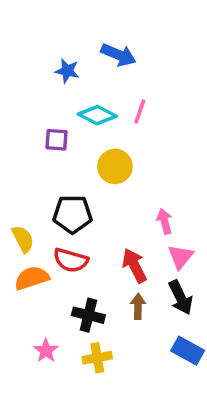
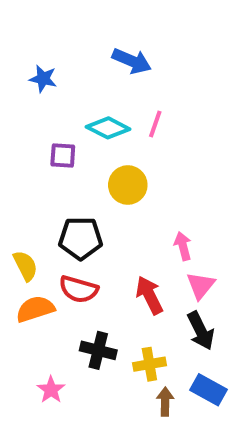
blue star: (67, 71) -> (43, 79), moved
brown arrow: (138, 306) -> (165, 402), moved
yellow cross: (97, 358) -> (149, 364), moved

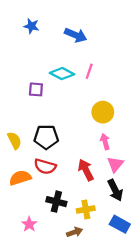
blue star: (43, 79) -> (31, 26), moved
yellow circle: (128, 185) -> (103, 112), moved
yellow semicircle: (25, 266) -> (14, 140), moved
brown arrow: (165, 402) -> (74, 232), moved, turned 70

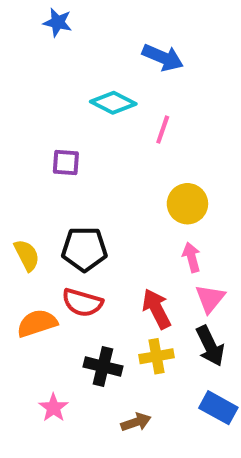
blue star: (31, 26) -> (58, 22), moved
blue arrow: (76, 35) -> (163, 57), moved
cyan diamond: (62, 74) -> (113, 103), moved
yellow cross: (86, 209) -> (157, 356), moved

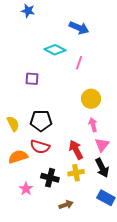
pink star: (54, 408) -> (26, 189), moved

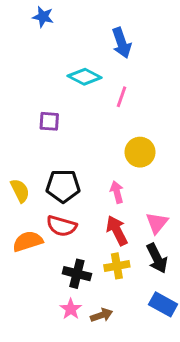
blue arrow: (79, 28) -> (122, 43), turned 48
pink arrow: (93, 125) -> (117, 192), moved
pink star: (26, 189) -> (71, 309), moved

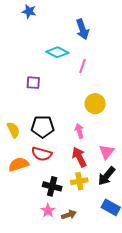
black arrow: (157, 258) -> (107, 176), turned 66

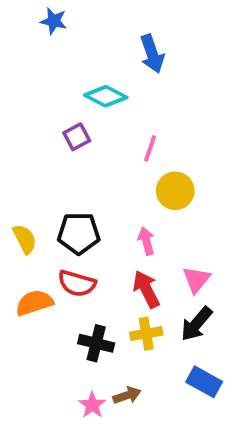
pink line: (82, 66) -> (150, 148), moved
purple square: (33, 83) -> (77, 137), moved, turned -32
pink star: (48, 211) -> (92, 405), moved

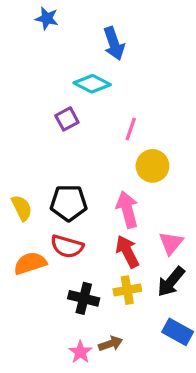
blue arrow: (152, 54) -> (114, 44), moved
pink arrow: (146, 241) -> (127, 210), size x1.5

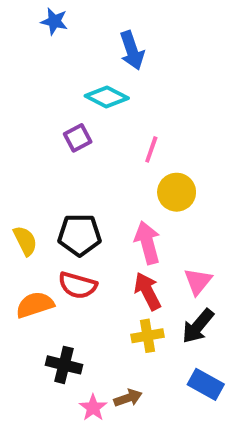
black cross: (84, 298) -> (64, 365), moved

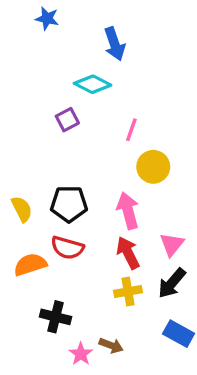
brown arrow: (128, 398) -> (111, 345), turned 40

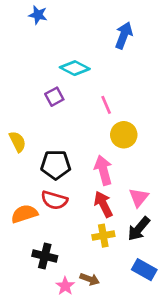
blue arrow: (114, 44) -> (124, 35), moved, turned -140
pink line: (131, 130) -> (106, 105), turned -42
yellow semicircle: (22, 209) -> (18, 142), moved

